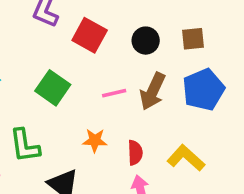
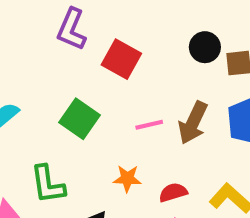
black circle: (146, 41) -> (205, 47), moved
red semicircle: (135, 153) -> (173, 192), turned -105

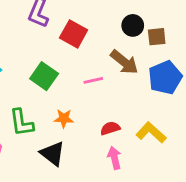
brown arrow: (193, 123) -> (124, 62), moved, turned -76
orange star: (127, 178) -> (64, 118), moved

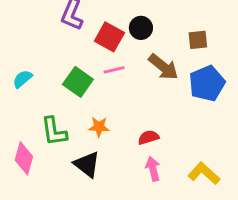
black circle: (133, 25) -> (141, 28), moved
pink line: (93, 80) -> (114, 70), moved
yellow L-shape: (151, 133) -> (204, 173), moved

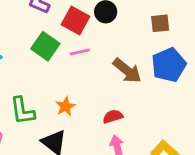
brown arrow: (163, 67) -> (127, 71), moved
green square: (78, 82) -> (45, 46), moved
orange star: (99, 127) -> (65, 106), turned -30

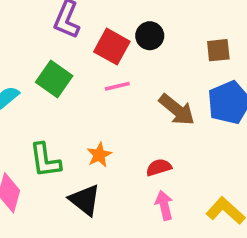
green square: (45, 46) -> (54, 79), moved

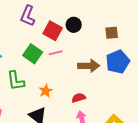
green square: (54, 79) -> (33, 54), moved
brown arrow: (177, 110) -> (89, 66), turned -40
green L-shape: (45, 160) -> (16, 81), moved

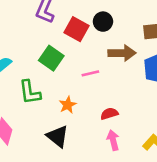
pink line: (56, 53) -> (90, 73), moved
brown arrow: (89, 66) -> (122, 53), moved

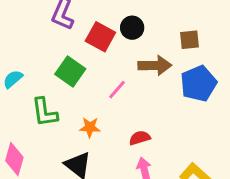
pink line: (90, 73) -> (117, 90), turned -36
orange star: (68, 105) -> (90, 127), turned 30

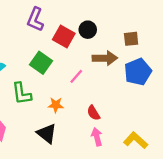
red semicircle: (140, 138) -> (93, 113), turned -105

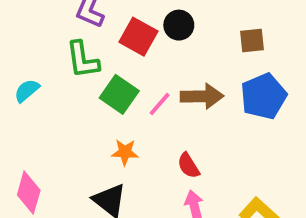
brown arrow: (105, 58) -> (202, 96), moved
green square: (41, 63) -> (119, 94), moved
green L-shape: (22, 94) -> (83, 60), moved

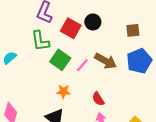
brown arrow: (202, 96) -> (106, 61), turned 30

